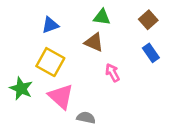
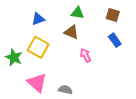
brown square: (148, 20) -> (113, 15), turned -32
green star: (21, 89) -> (14, 57), moved
pink triangle: (61, 96) -> (37, 83), moved

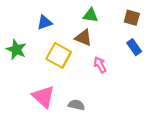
yellow square: (38, 47) -> (59, 55), moved
green star: (14, 57) -> (16, 50), moved

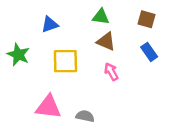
brown triangle: (83, 38) -> (106, 41), moved
yellow square: (59, 55) -> (65, 61), turned -30
pink triangle: (43, 97) -> (48, 107), turned -35

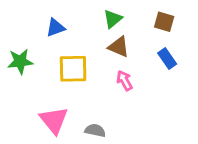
green triangle: (101, 17) -> (113, 19), turned -48
green star: (18, 55) -> (20, 61), turned -30
pink triangle: (48, 107) -> (54, 120), turned 44

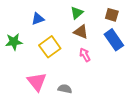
blue rectangle: (167, 58) -> (114, 40), size x1.5
yellow square: (73, 69) -> (50, 47), turned -35

